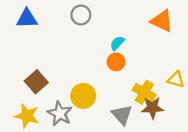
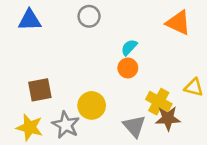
brown square: (36, 82) -> (40, 90), turned 30

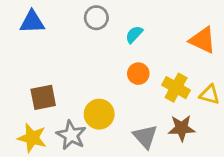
orange triangle: (178, 23) -> (203, 40), moved
cyan semicircle: (129, 47) -> (134, 34), moved
yellow cross: (159, 102) -> (176, 88), moved

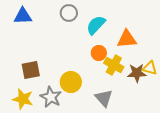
cyan semicircle: (134, 34) -> (96, 25), size x1.5
orange triangle: (203, 40) -> (127, 39), moved, turned -30
yellow cross: (176, 88) -> (114, 65), moved
brown star: (182, 128) -> (137, 73), moved

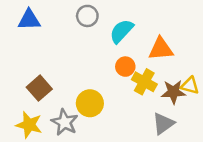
brown square: (31, 70) -> (39, 88), turned -30
gray triangle: (104, 98) -> (163, 124), moved, turned 36

